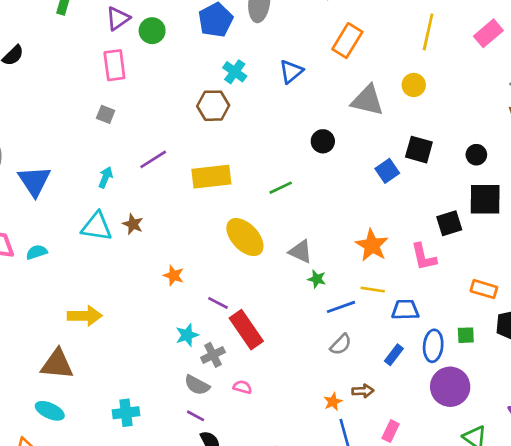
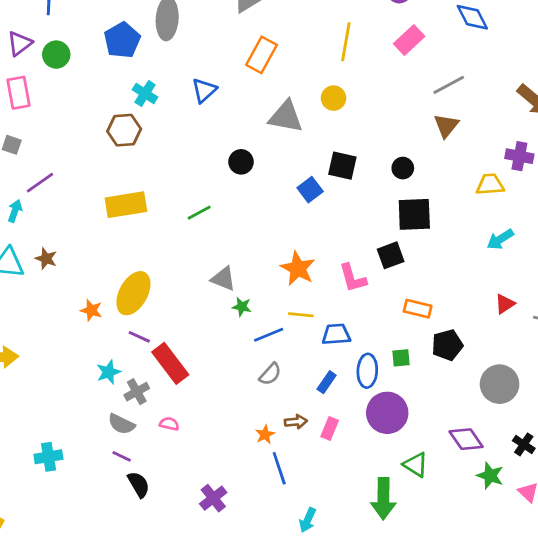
purple line: (153, 159) -> (40, 183), moved
black square: (449, 223) -> (391, 255), moved
yellow ellipse: (245, 237) -> (133, 293), moved, turned 75
pink rectangle: (391, 431) -> (330, 429), moved

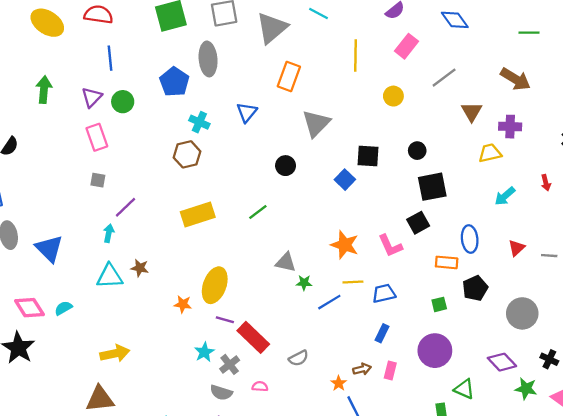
yellow circle: (334, 98) -> (393, 96), moved
gray triangle: (286, 117) -> (316, 123), turned -48
brown triangle: (446, 126) -> (472, 112), moved
blue ellipse: (367, 371) -> (470, 239), moved
gray semicircle: (270, 374) -> (299, 358), moved, turned 30

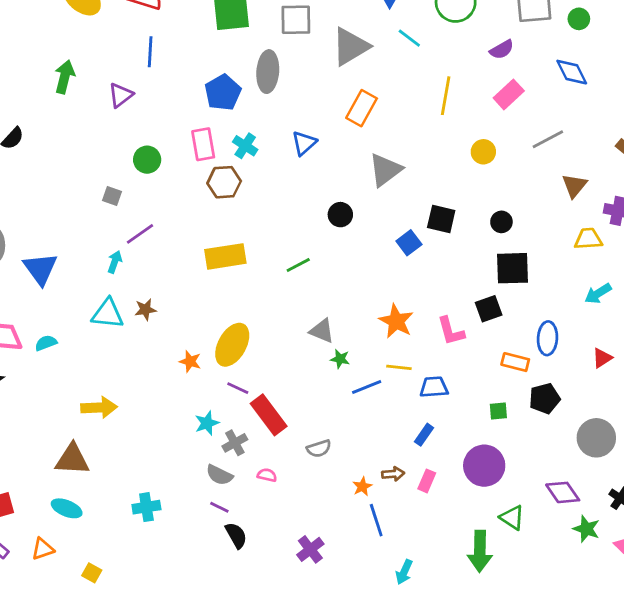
green circle: (123, 102) -> (147, 160), moved
pink rectangle: (97, 137) -> (203, 144), moved
brown star: (140, 268) -> (145, 310), turned -30

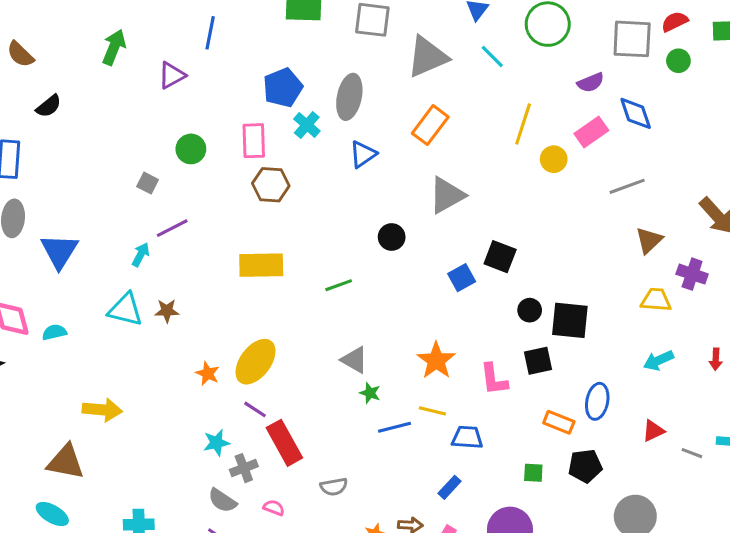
gray ellipse: (268, 72) -> (349, 97), moved
blue diamond: (572, 72) -> (636, 113), moved
cyan cross: (245, 146) -> (307, 125), moved
yellow circle: (483, 152) -> (554, 159), moved
black circle: (501, 222) -> (530, 310), moved

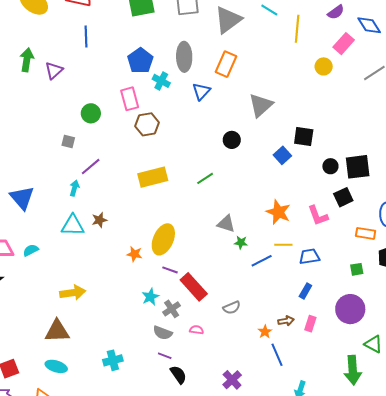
purple triangle: (172, 75) -> (54, 70), moved
yellow line: (523, 124) -> (297, 29), moved
orange rectangle: (430, 125) -> (226, 64), moved

